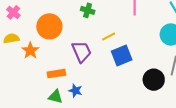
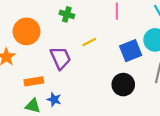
blue square: (122, 56) -> (131, 51), moved
black circle: (154, 80) -> (123, 85), moved

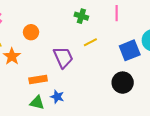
green cross: (67, 14) -> (81, 16), moved
orange circle: (26, 31) -> (31, 32), size x0.6

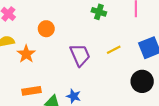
yellow line: (90, 42) -> (114, 50), moved
orange rectangle: (38, 80) -> (31, 91), moved

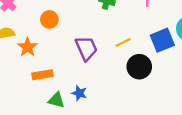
black circle: (142, 81) -> (139, 67), moved
orange rectangle: (31, 91) -> (42, 75), moved

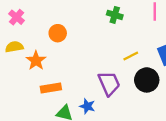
purple trapezoid: (86, 48) -> (109, 83), moved

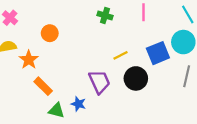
orange rectangle: (51, 88) -> (43, 86), turned 54

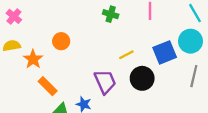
orange circle: (50, 33) -> (61, 41), moved

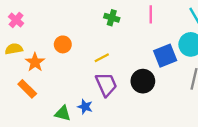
yellow line: (126, 55) -> (102, 58), moved
orange rectangle: (48, 86) -> (27, 89), moved

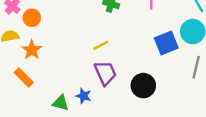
orange circle: (63, 44) -> (32, 18), moved
black circle: (143, 81) -> (143, 86), moved

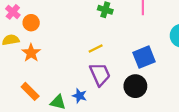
blue square: (166, 43) -> (144, 57), moved
orange rectangle: (24, 78) -> (30, 91), moved

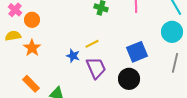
blue star: (79, 96) -> (73, 56), moved

